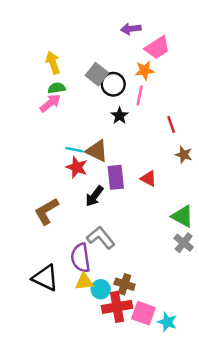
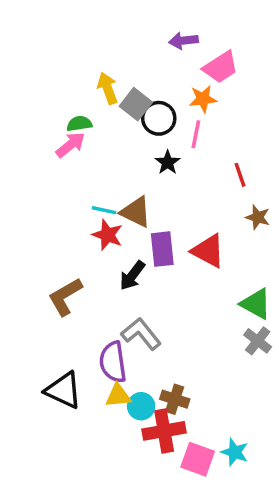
yellow arrow: (53, 63) -> (108, 88), moved
red triangle: (148, 179) -> (208, 251), size x1.5
pink square: (143, 313) -> (198, 459), moved

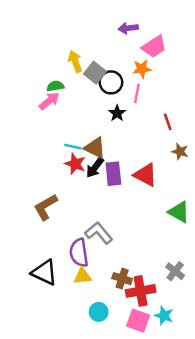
black arrow: (132, 276) -> (95, 168), moved
gray cross: (258, 341) -> (175, 271), moved
cyan circle: (141, 406) -> (99, 312), moved
red cross: (164, 431) -> (141, 291), moved

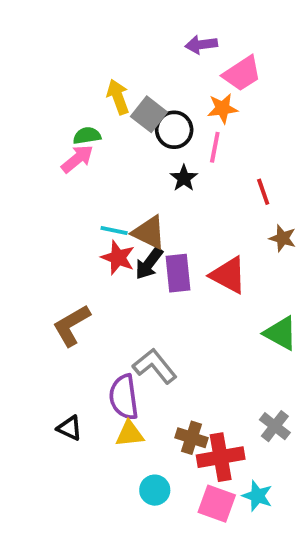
black triangle: (44, 272) -> (70, 428), size x0.6

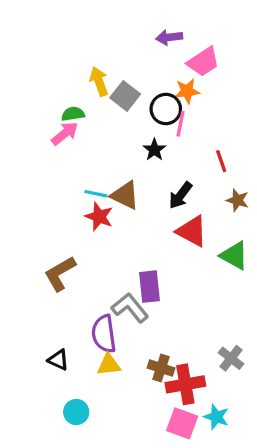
black circle: (174, 130) -> (166, 109), moved
black arrow: (149, 263) -> (180, 195), moved
purple rectangle: (178, 273) -> (150, 287), moved
green triangle: (281, 333) -> (234, 256), moved
cyan circle: (155, 490) -> (76, 412), moved

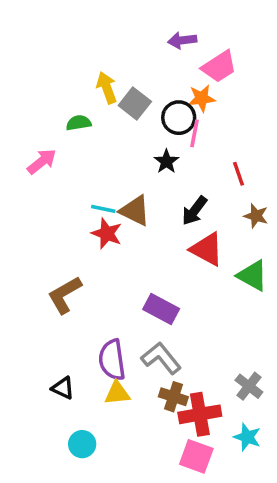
pink arrow: (65, 133) -> (42, 161), moved
purple rectangle: (150, 287) -> (161, 309), turned -56
gray L-shape: (130, 308) -> (161, 358), moved
cyan star: (216, 417) -> (247, 437), moved

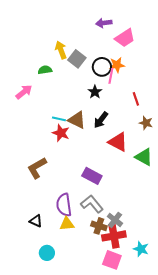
orange star: (202, 98) -> (117, 65), moved
black arrow: (195, 211) -> (101, 120), moved
gray cross: (249, 386) -> (115, 220), moved

